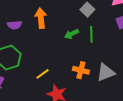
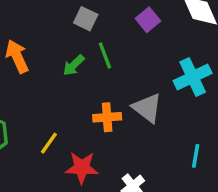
gray triangle: (106, 72) -> (147, 108), turned -42

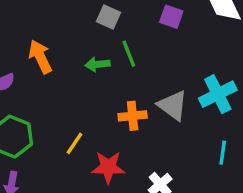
purple square: (148, 20) -> (171, 17), turned -30
green arrow: (74, 65) -> (97, 64), turned 40
cyan cross: (193, 77) -> (218, 94), moved

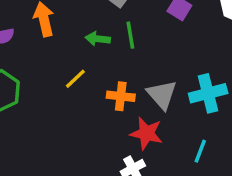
yellow line: (74, 143) -> (75, 79), moved
red star: (108, 167) -> (146, 133), moved

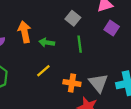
green arrow: (98, 39) -> (47, 42), moved

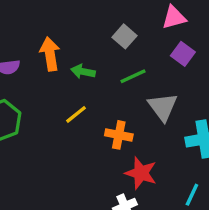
green line: (80, 44) -> (133, 76), turned 70
gray triangle: (98, 83) -> (163, 107), moved

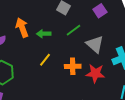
purple square: (183, 54) -> (100, 11), turned 32
red star: (141, 173) -> (95, 73), moved

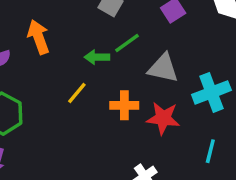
green arrow: (44, 34) -> (97, 57), moved
gray triangle: (95, 44) -> (163, 68), turned -30

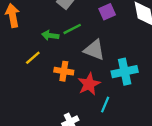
red star: (163, 118) -> (89, 84), turned 30
cyan line: (210, 151) -> (105, 105), moved

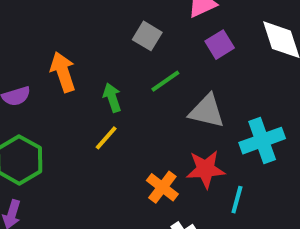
green arrow: (50, 35) -> (112, 98), moved, turned 70
orange cross: (64, 71) -> (162, 187), moved, turned 36
red star: (89, 84) -> (206, 169), turned 30

